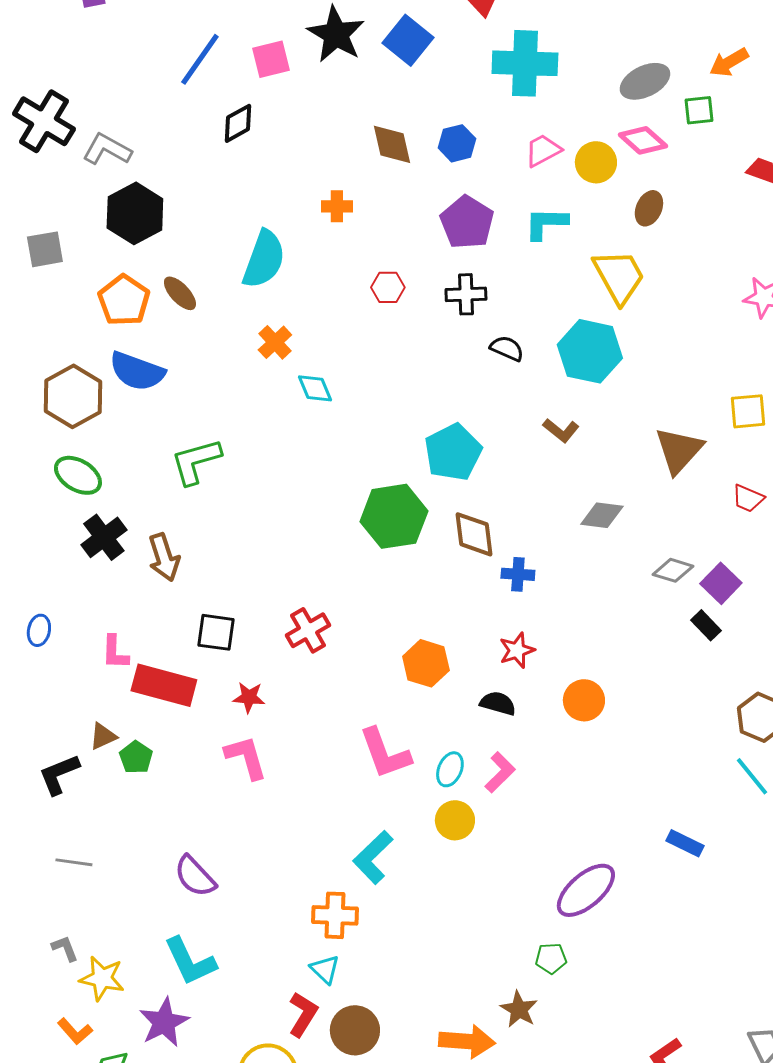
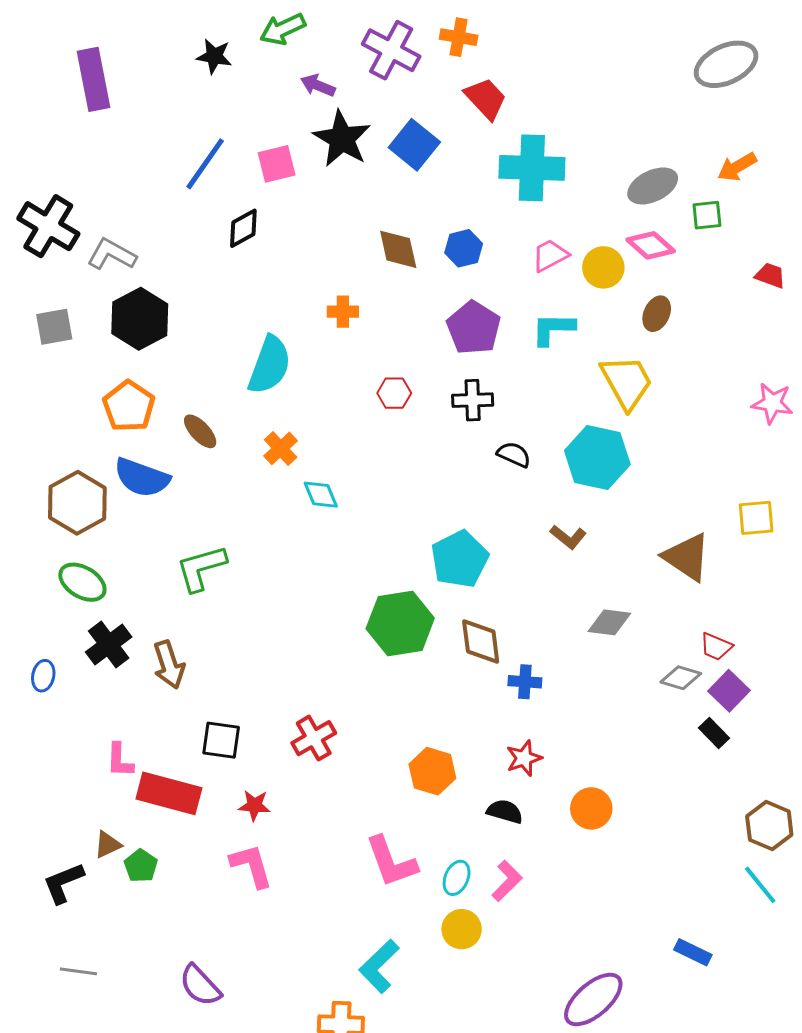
gray square: (45, 249) -> (54, 327), moved
brown ellipse: (180, 293) -> (200, 431), moved
brown triangle: (679, 450) -> (687, 557), turned -38
red trapezoid: (748, 498) -> (716, 647), moved
blue ellipse: (39, 630) -> (43, 676), moved

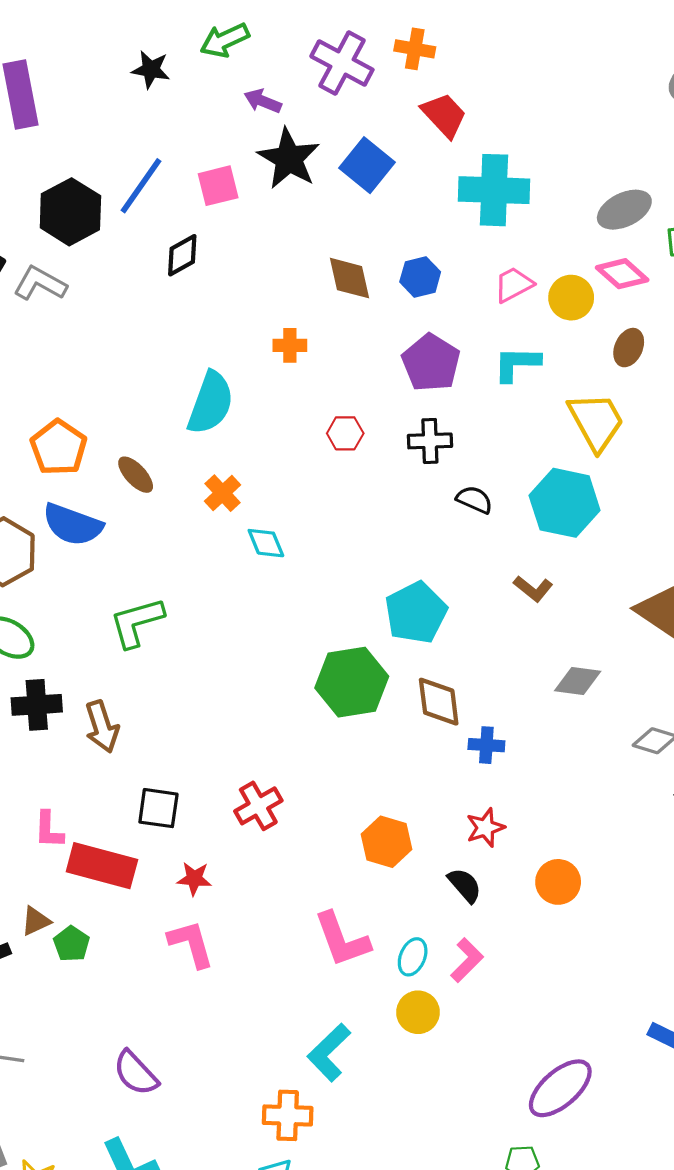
black hexagon: (140, 319) -> (70, 212), moved
black cross: (109, 645) -> (37, 705), turned 33
black semicircle: (505, 811) -> (465, 885), turned 33

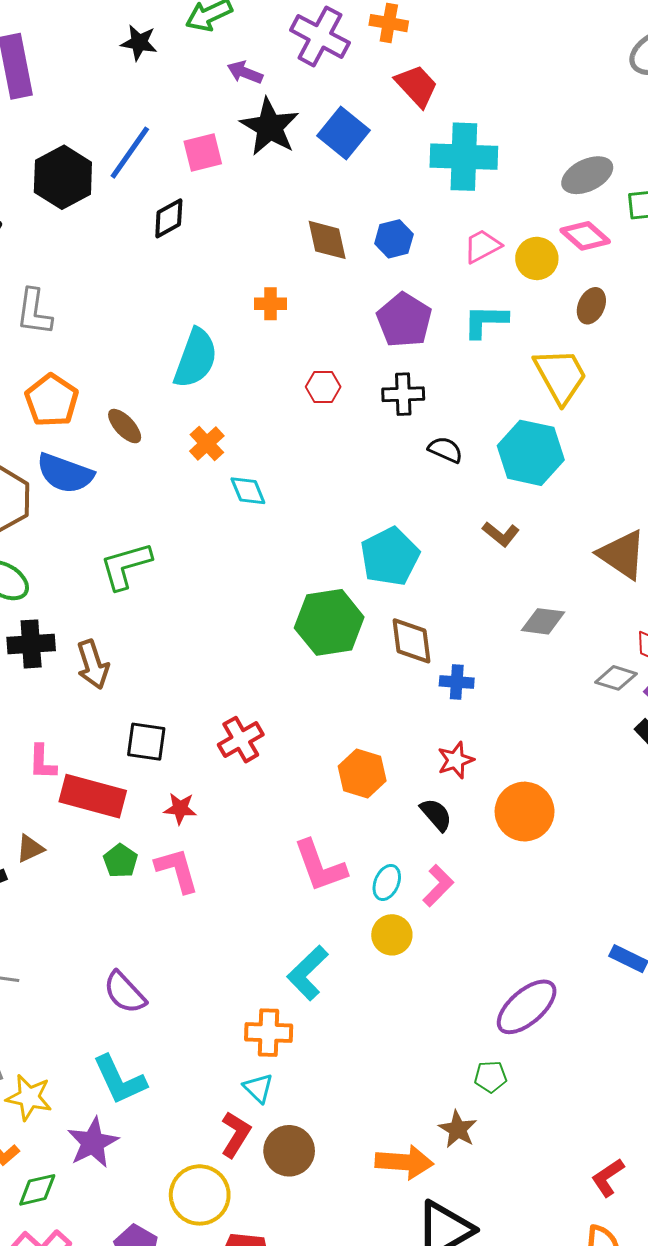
gray L-shape: (40, 283) -> (34, 312), moved, turned -111
orange circle: (558, 882) -> (525, 812), size x1.4
green pentagon: (72, 944) -> (121, 861), moved

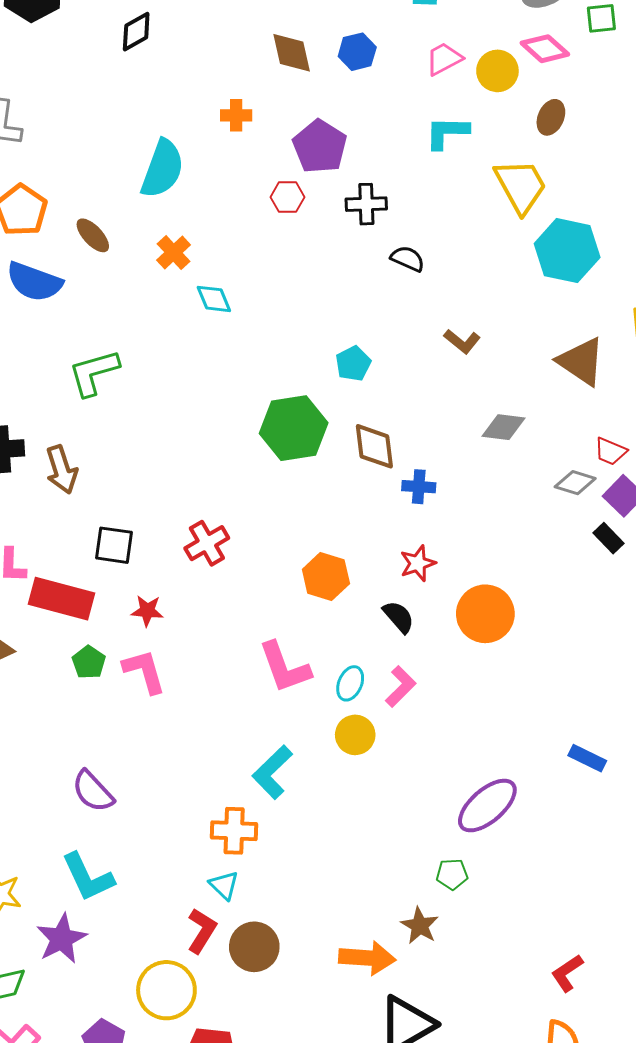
purple pentagon: (404, 320) -> (320, 147), moved
cyan hexagon: (531, 453) -> (567, 251), moved
cyan pentagon: (390, 557) -> (353, 364), size x0.6

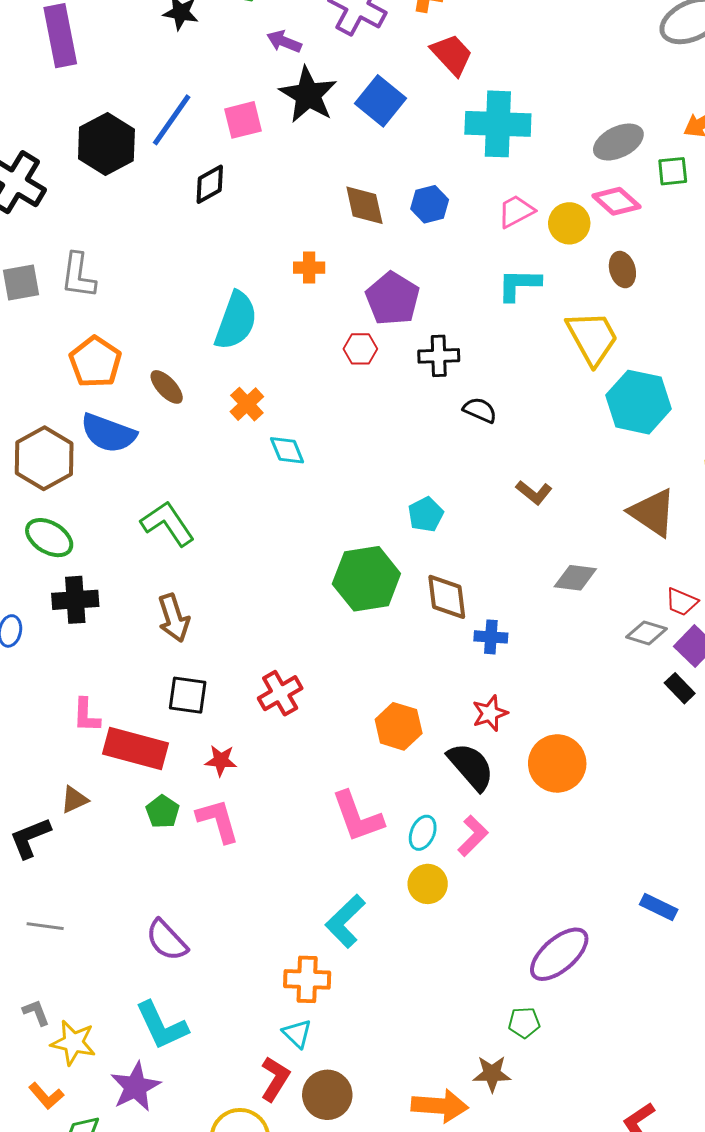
brown ellipse: (551, 117) -> (622, 270), turned -40
green L-shape: (94, 373) -> (168, 524), turned 72
brown arrow: (62, 469) -> (174, 618), moved
black semicircle: (399, 617) -> (471, 766), size x1.5
brown star: (420, 926) -> (492, 1074), turned -30

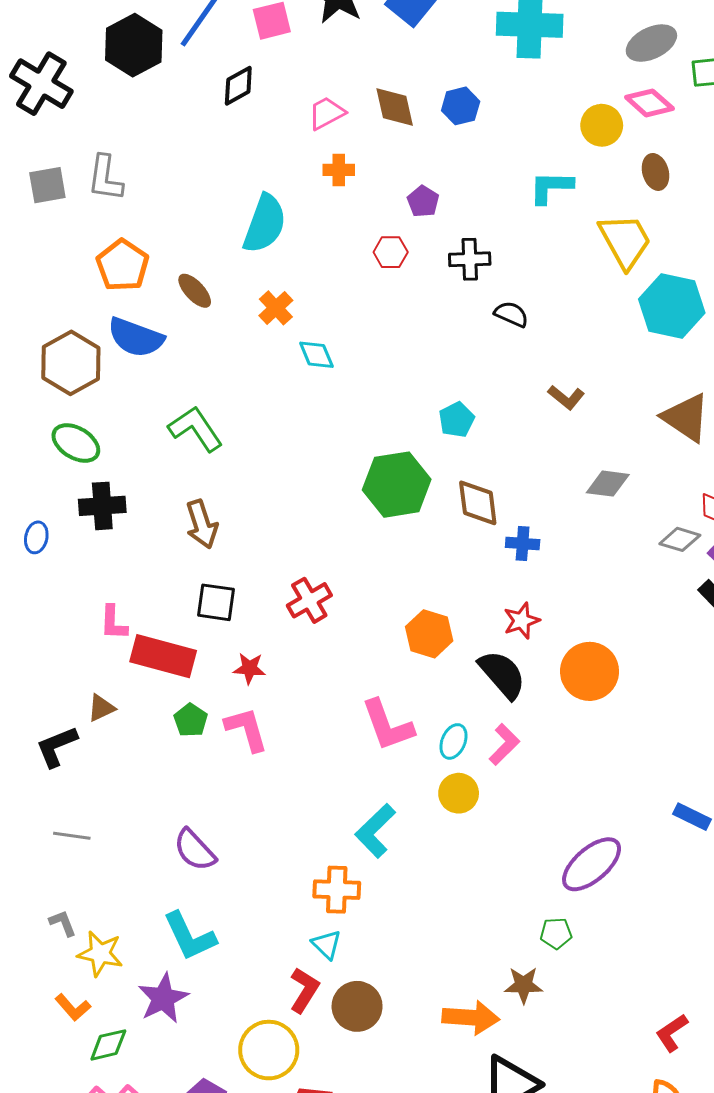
pink trapezoid: (516, 211) -> (327, 113), moved
purple pentagon: (393, 299) -> (423, 201), size x0.6

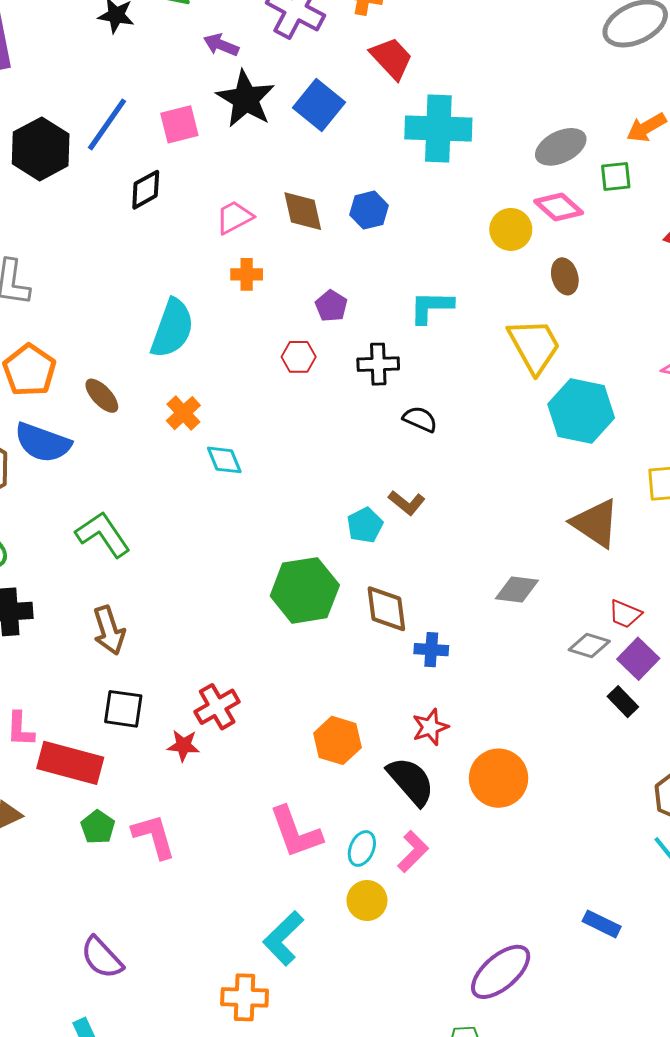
cyan L-shape: (551, 187) -> (431, 307), moved
brown L-shape: (566, 397) -> (407, 503), moved
red star: (249, 668) -> (183, 745), moved

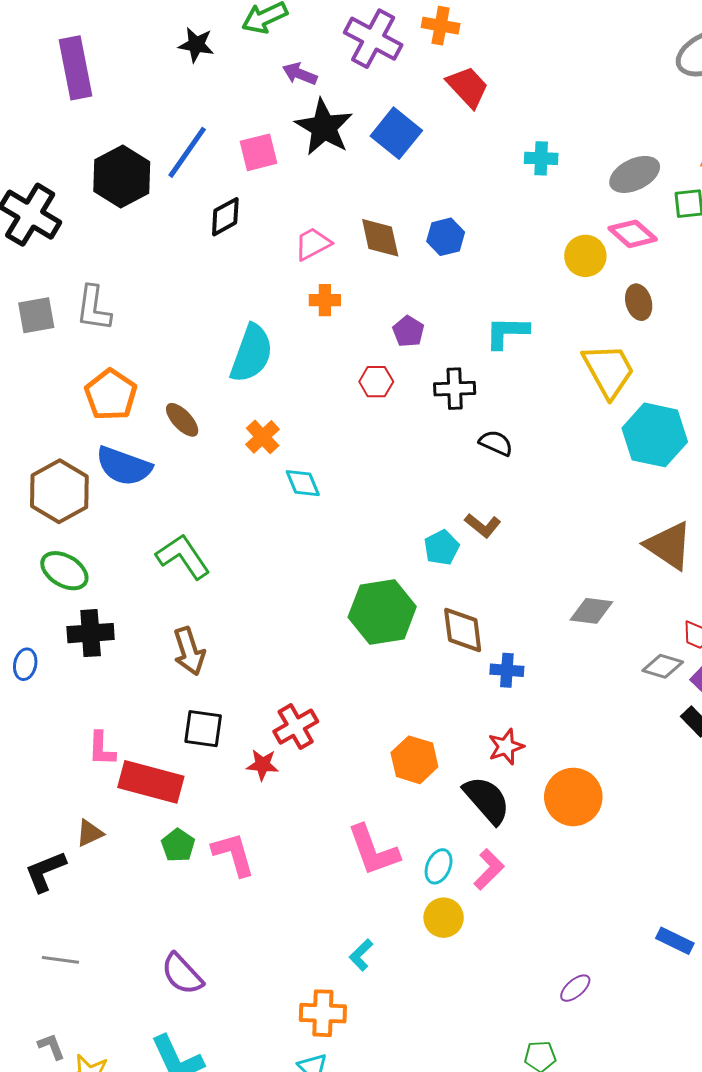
cyan cross: (438, 129) -> (541, 158), moved, size x0.5
cyan L-shape: (283, 938) -> (361, 955), size x0.6
purple ellipse: (501, 972) -> (575, 988), size x0.5

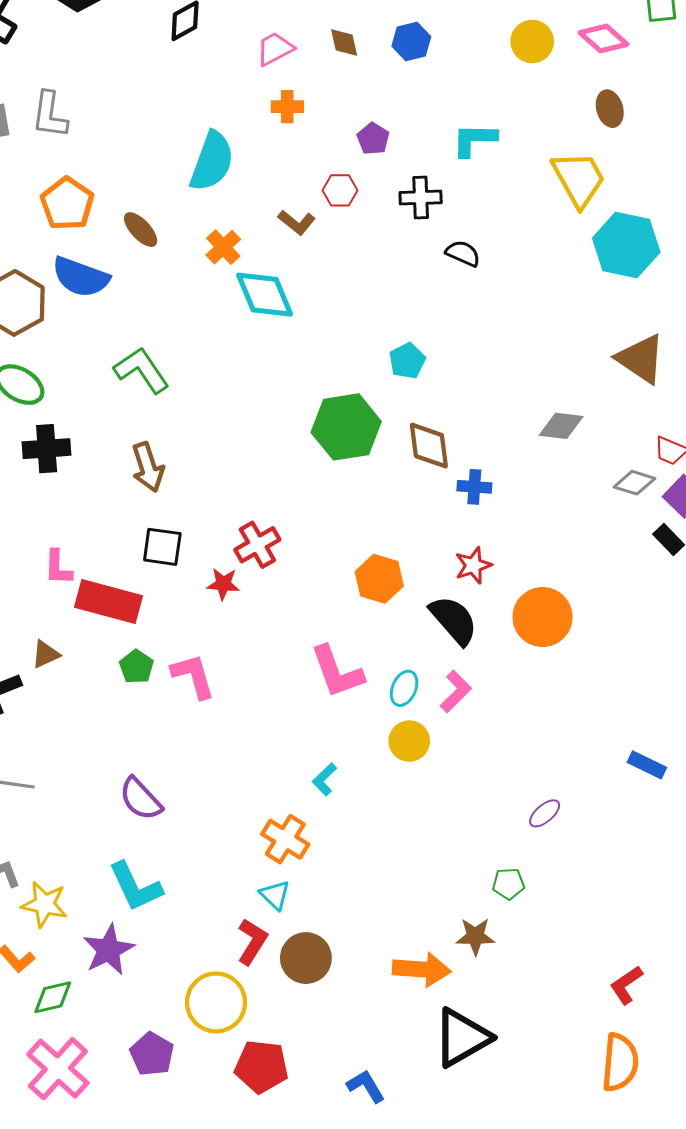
brown diamond: (380, 238) -> (344, 43), size x0.7
yellow circle: (585, 256) -> (532, 41), moved
cyan diamond: (303, 483) -> (265, 295), size x1.6
brown L-shape: (483, 525) -> (297, 222), moved
orange cross: (323, 1013) -> (285, 839), turned 30

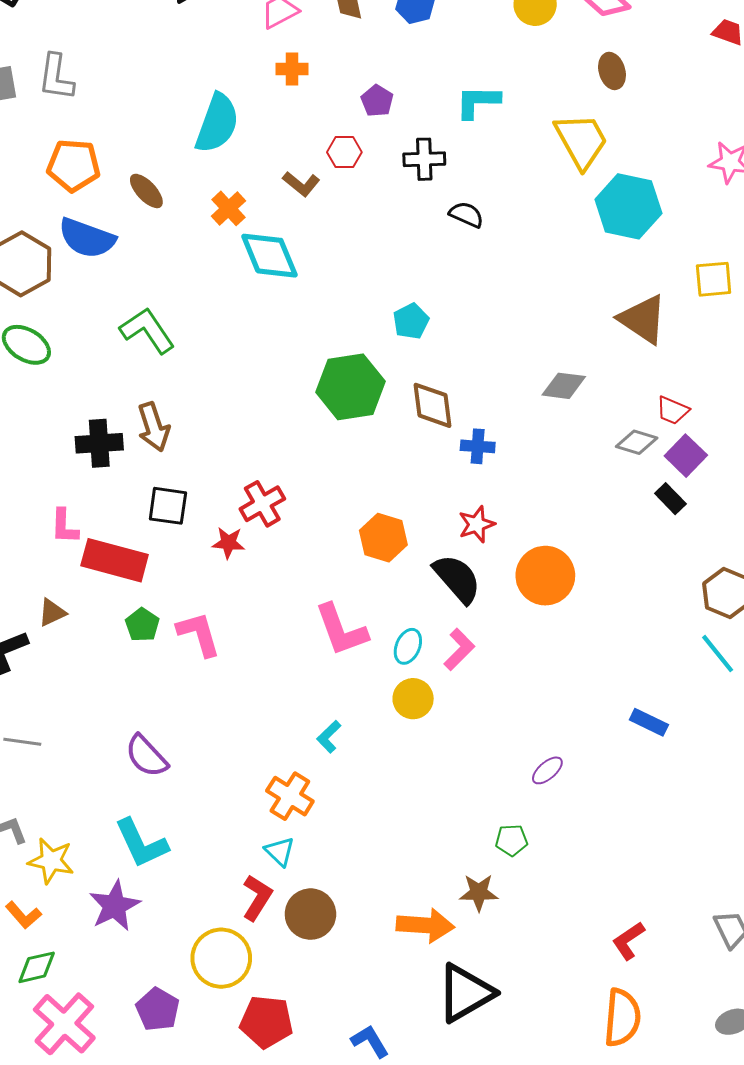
orange pentagon: (67, 204) -> (74, 165), turned -30
black cross: (47, 449) -> (99, 443), moved
green diamond: (53, 997) -> (37, 967), moved

